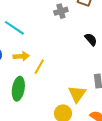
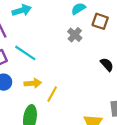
gray cross: (61, 11) -> (75, 35), turned -32

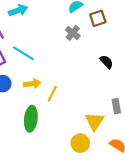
brown square: (100, 21) -> (98, 18), turned -35

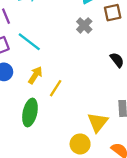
yellow arrow: (32, 84) -> (35, 75), turned -56

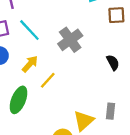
gray cross: (84, 25) -> (70, 40), moved, size x1.5

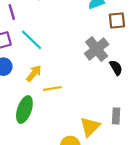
gray cross: (70, 40) -> (97, 49), moved
yellow line: (48, 80) -> (52, 88), turned 42

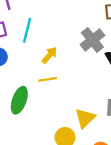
cyan line: (32, 40) -> (27, 30), turned 60
yellow arrow: (34, 73) -> (50, 55), moved

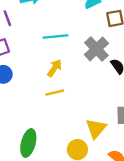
cyan line: (27, 30) -> (55, 36), moved, turned 75
green ellipse: (19, 100) -> (28, 143), moved

